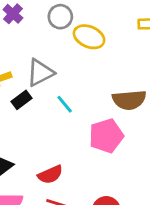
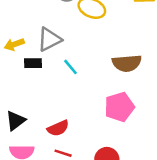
black rectangle: (22, 100) -> (33, 63), turned 36
pink pentagon: (106, 136) -> (119, 107), moved

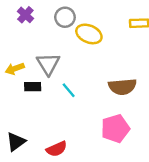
gray triangle: (49, 39) -> (48, 64), turned -35

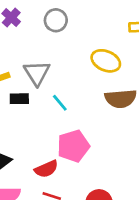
yellow ellipse: (89, 34) -> (106, 61), moved
pink pentagon: (115, 129) -> (73, 146), moved

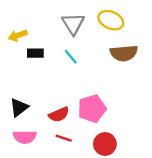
gray triangle: (37, 73) -> (73, 24), moved
pink pentagon: (73, 146) -> (92, 109), moved

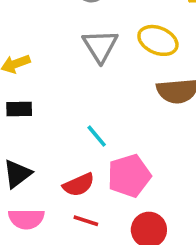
black rectangle: (35, 53) -> (19, 109), moved
cyan line: (71, 57) -> (97, 136), moved

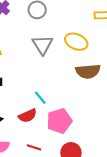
red semicircle: (79, 185) -> (28, 116), moved

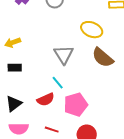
gray triangle: (42, 45) -> (64, 55), moved
brown semicircle: (88, 71) -> (103, 58), turned 45

